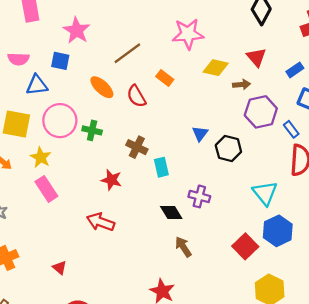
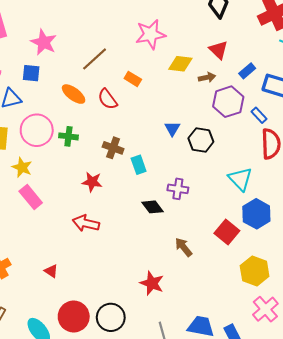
blue rectangle: (295, 70) -> (247, 71), moved
brown arrow: (183, 247) -> (183, 247), moved

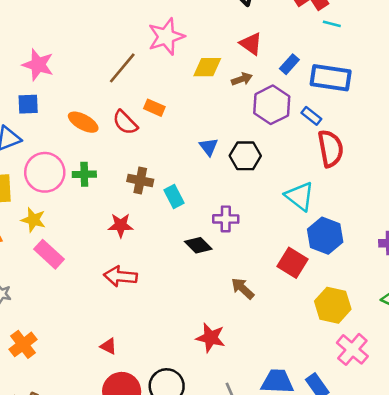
brown line: (95, 59) -> (122, 68), moved
orange rectangle: (133, 79) -> (154, 108), moved
red triangle: (51, 271) -> (108, 346), moved

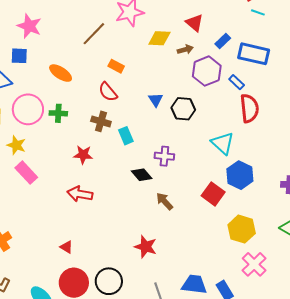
red semicircle: (125, 122) -> (108, 92), moved
brown arrow: (243, 288) -> (165, 201), moved

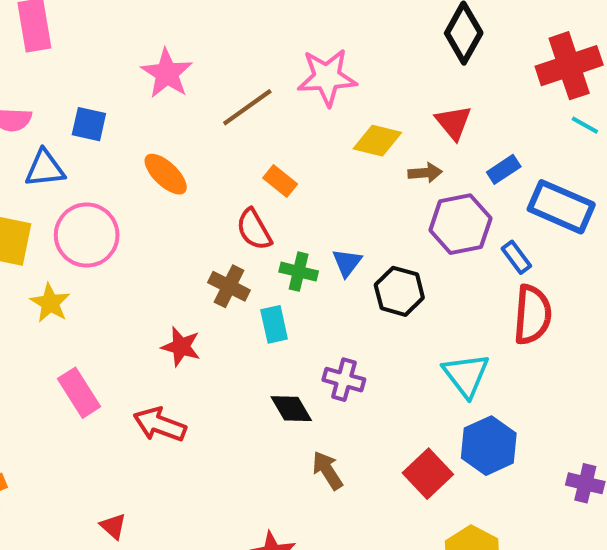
pink star: (29, 26) -> (167, 73), moved
green cross: (58, 113) -> (299, 272), moved
pink rectangle: (26, 173) -> (79, 393), moved

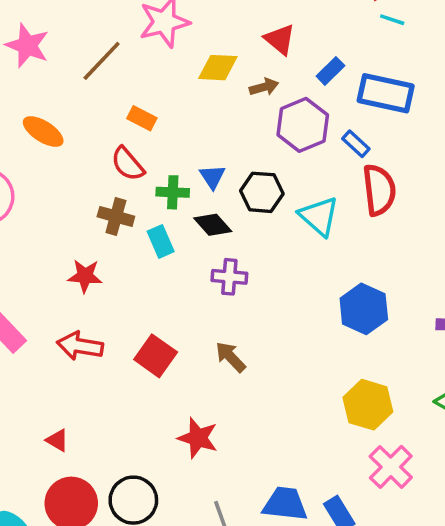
cyan triangle: (466, 375) -> (319, 216), moved
black diamond: (291, 409) -> (213, 225), moved
red square: (428, 474) -> (156, 356), moved

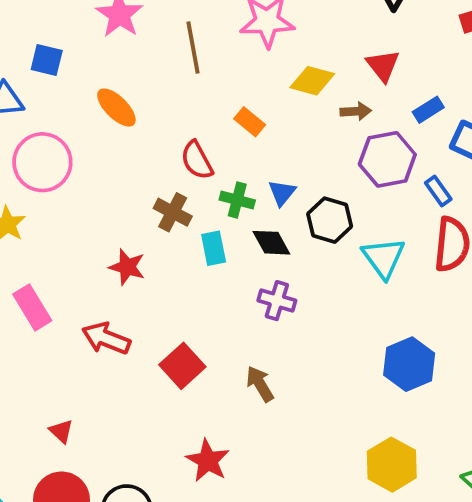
brown line: (102, 61) -> (193, 47), turned -66
orange rectangle: (142, 118) -> (250, 122), moved

